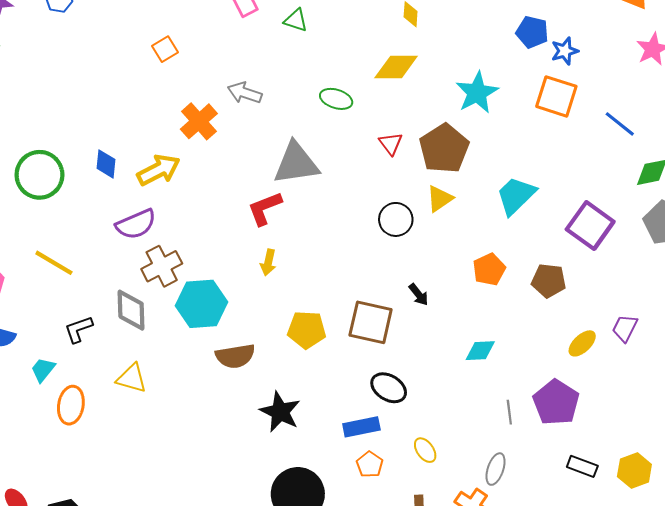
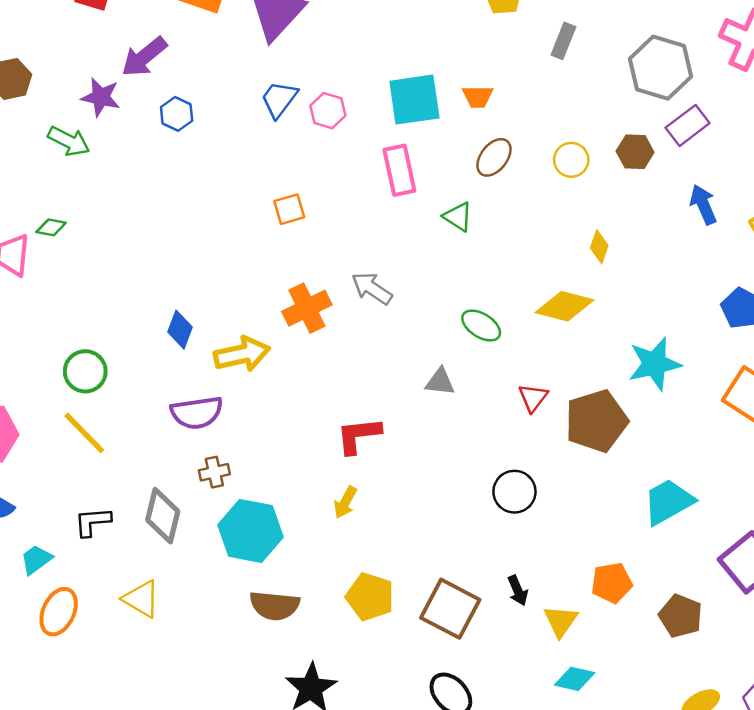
gray triangle: (296, 163) -> (440, 382), moved, size x0.5
green circle: (39, 175) -> (85, 371), moved, size x0.7
yellow triangle: (440, 199) -> (561, 621), moved, turned -36
brown cross: (162, 266) -> (214, 472), size x0.6

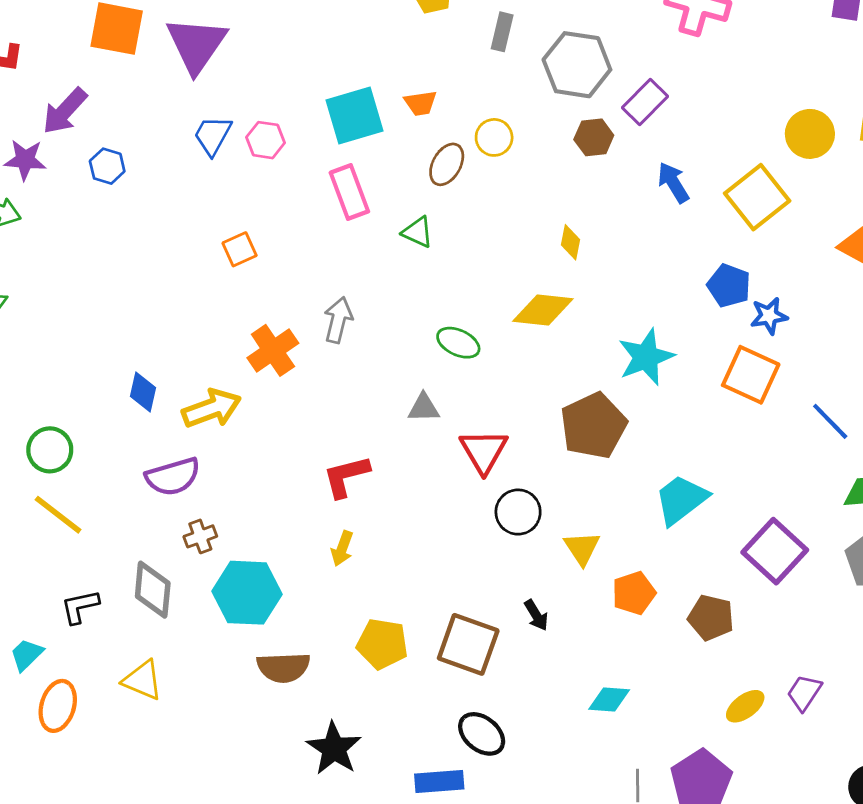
gray hexagon: (661, 68) -> (577, 65), moved
yellow circle: (571, 160) -> (494, 137), moved
gray arrow: (372, 288) -> (338, 320), turned 78
red triangle: (533, 398) -> (484, 451), moved, size x1.5
yellow triangle: (561, 621) -> (582, 548), moved

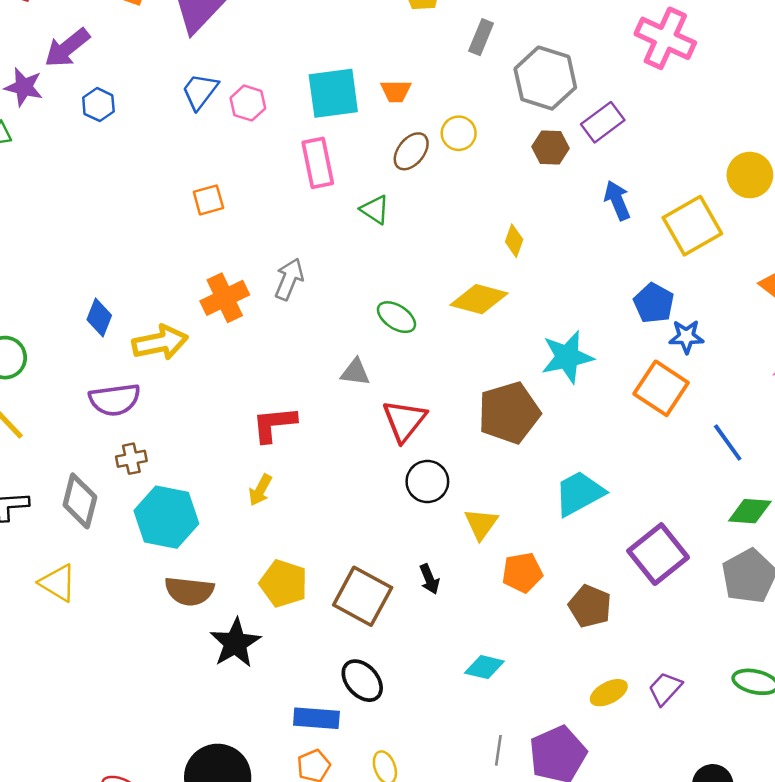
black star: (334, 748) -> (235, 643), moved

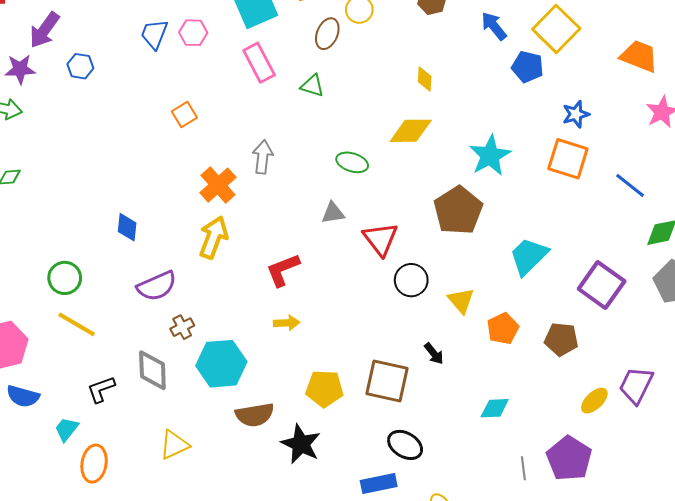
blue pentagon: (654, 303) -> (528, 67), moved
yellow arrow: (160, 342) -> (213, 237), moved, turned -42
yellow arrow: (260, 490) -> (287, 323), turned -105
yellow triangle: (58, 583) -> (174, 445), moved, turned -40
purple trapezoid: (665, 689) -> (636, 385), size x1.4

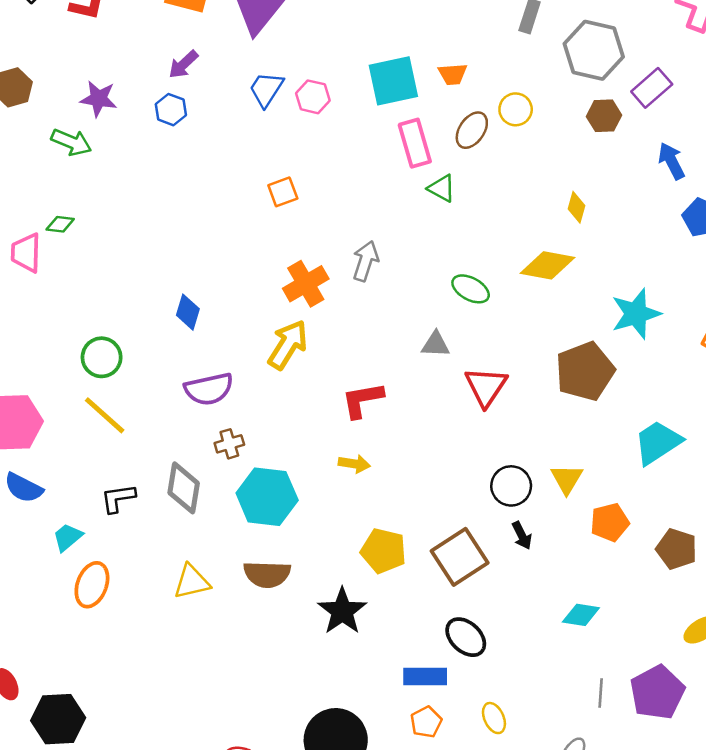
purple arrow: (44, 30) -> (183, 64), moved, size x0.7
pink rectangle: (259, 63) -> (415, 143), moved
black circle: (411, 280) -> (511, 486), moved
brown square: (387, 381) -> (460, 557), turned 33
brown semicircle: (255, 415) -> (267, 574), moved

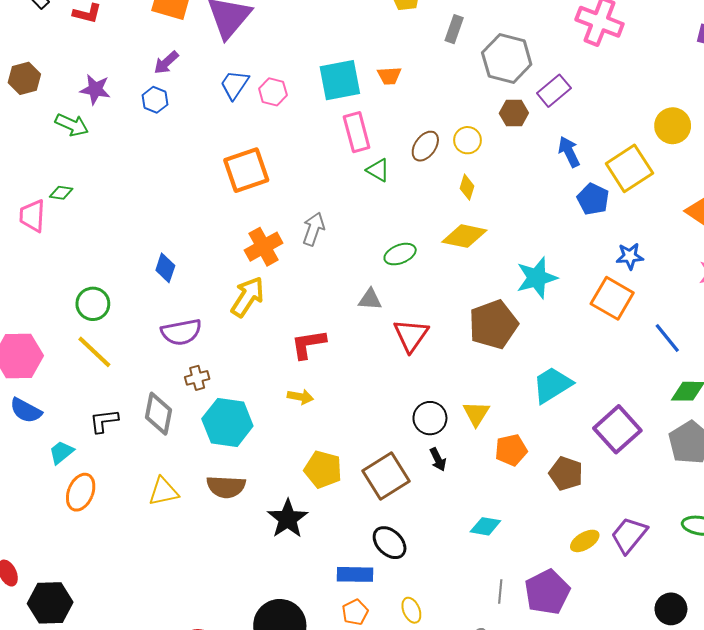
yellow circle: (516, 109) -> (467, 140), moved
brown ellipse: (472, 130) -> (425, 146), moved
orange square: (283, 192) -> (246, 170), size x1.8
yellow diamond: (577, 207) -> (467, 187), moved
green ellipse: (471, 289) -> (400, 254), turned -52

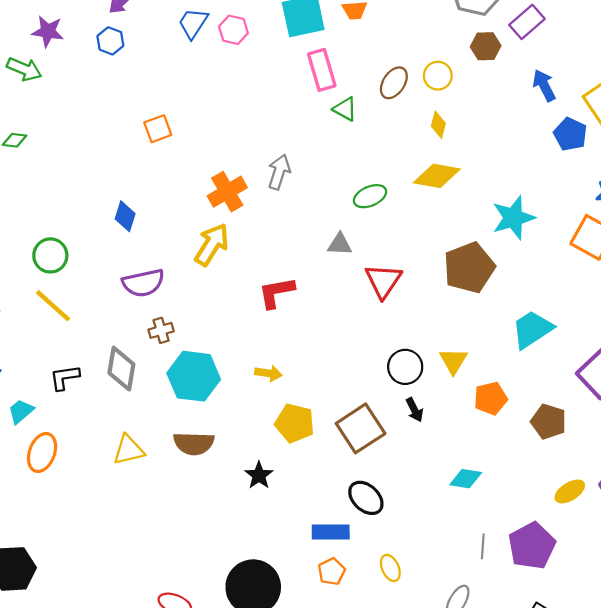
orange square: (246, 170) -> (158, 129), moved, size x0.6
yellow arrow: (300, 397) -> (268, 373), moved
black star: (288, 519) -> (259, 475), size x0.7

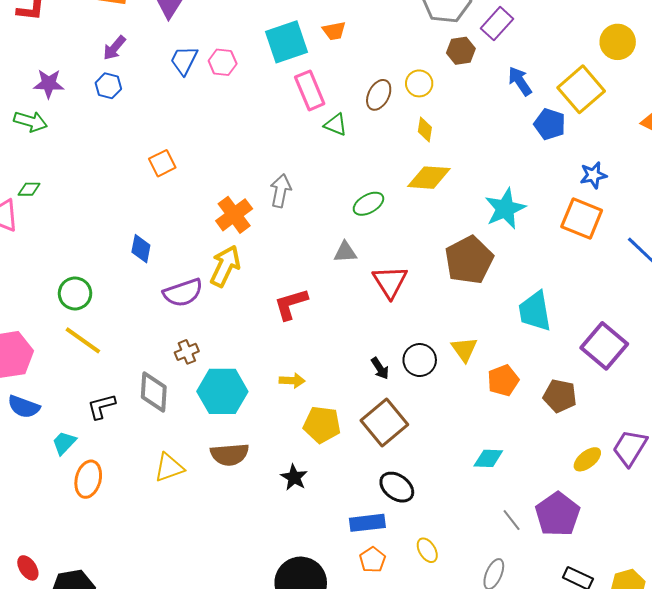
purple semicircle: (143, 283) -> (183, 293), moved
cyan trapezoid: (532, 329) -> (535, 311), turned -60
black arrow: (415, 410) -> (380, 368), moved
gray line: (483, 546) -> (512, 520), turned -35

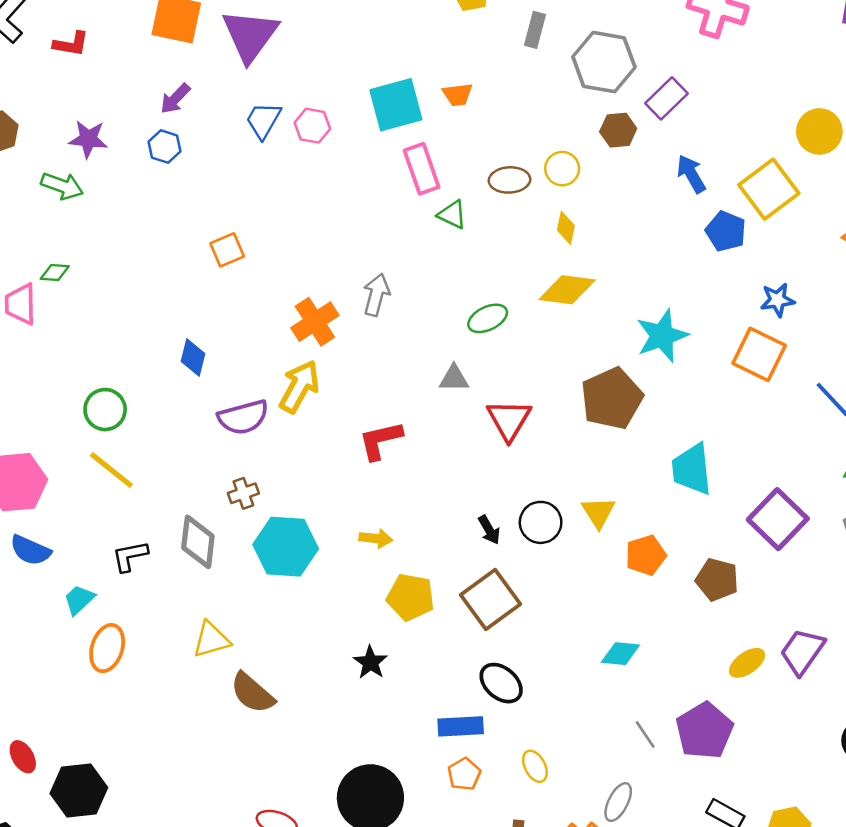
brown ellipse: (379, 95) -> (509, 180), turned 56
brown semicircle: (230, 454) -> (252, 693), moved, turned 42

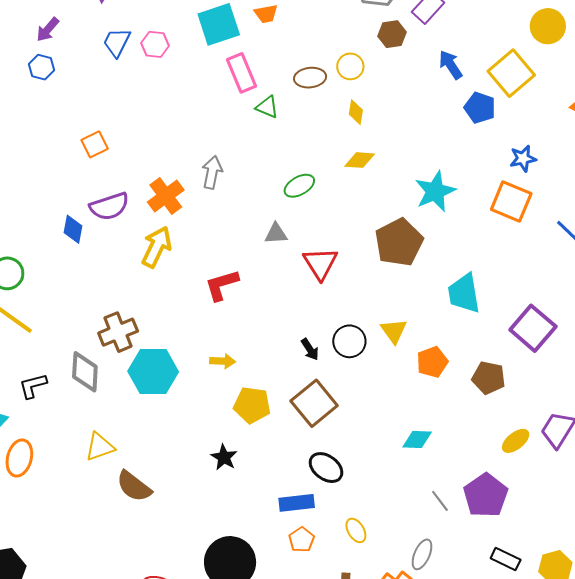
yellow diamond: (567, 290) -> (360, 160), size x0.7
purple semicircle: (243, 417) -> (109, 206), moved
brown cross: (243, 493) -> (118, 332), size x1.6

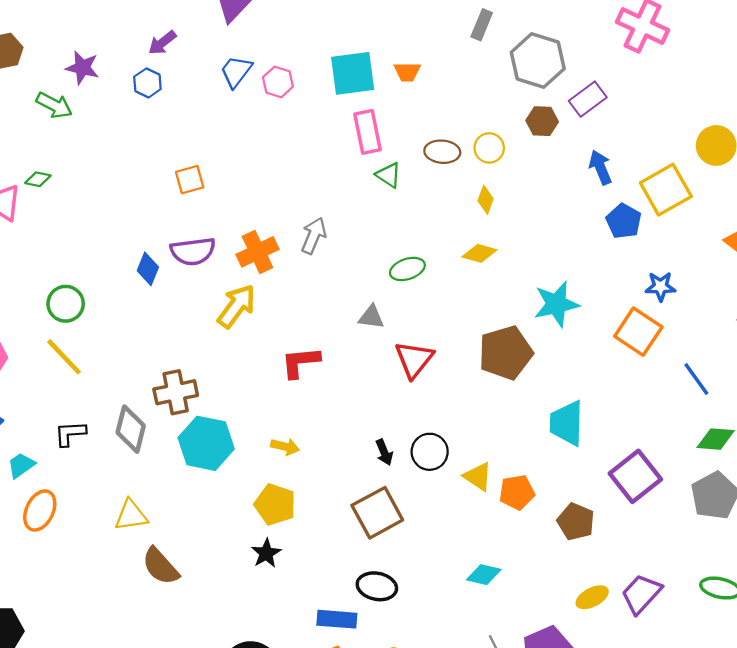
yellow triangle: (394, 331) -> (478, 477), moved, turned -32
yellow pentagon: (252, 405) -> (275, 504), moved
black ellipse: (326, 468) -> (377, 586), turned -36

